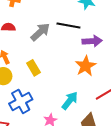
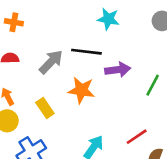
orange star: (86, 66) -> (81, 90), moved, turned -30

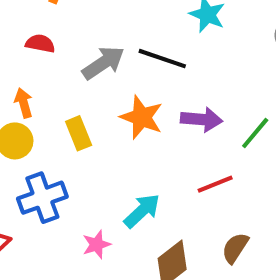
purple arrow: (118, 70) -> (201, 119), moved
red line: (137, 137) -> (215, 184), moved

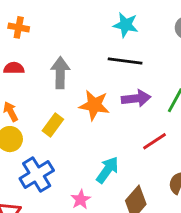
black line: (162, 59) -> (125, 61), moved
gray arrow: (103, 63) -> (60, 73), turned -44
yellow rectangle: (79, 133) -> (53, 125), turned 70

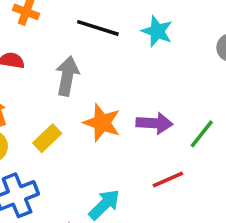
black line: (125, 61) -> (98, 28), moved

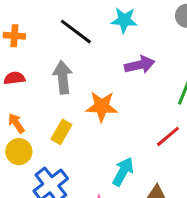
black line: (98, 28) -> (76, 32), turned 36
purple arrow: (154, 123) -> (140, 65), moved

